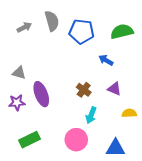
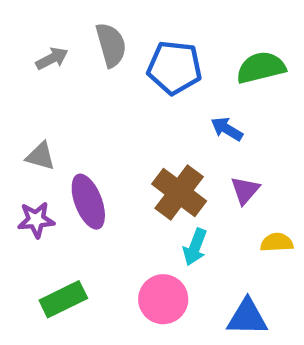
purple triangle: (114, 89) -> (245, 190), turned 48
brown cross: (84, 90) -> (179, 192), size x1.6

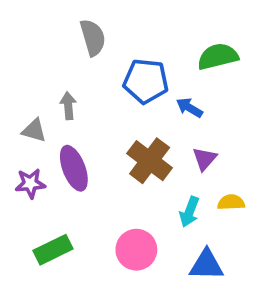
gray arrow: (52, 59) -> (68, 106), moved, turned -68
blue pentagon: (175, 68) -> (146, 81), moved
cyan arrow: (195, 247) -> (189, 212), moved

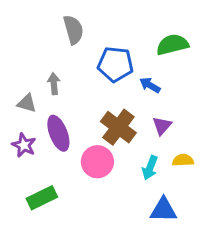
purple star: (30, 183) -> (24, 145), turned 30
pink circle: (136, 250) -> (97, 162), moved

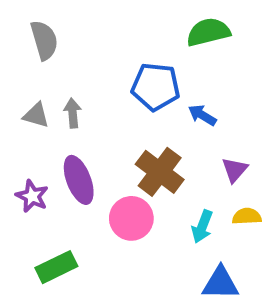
gray semicircle: (73, 30) -> (44, 40), moved
green semicircle: (172, 45) -> (208, 32), moved
gray triangle: (27, 103) -> (36, 115), moved
purple triangle: (162, 126) -> (235, 170), moved

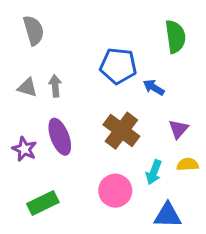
green semicircle: (208, 32) -> (175, 37), moved, turned 96
pink circle: (131, 218) -> (115, 191), moved

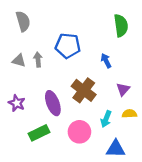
blue pentagon: (118, 66) -> (68, 46), moved
blue arrow: (154, 87) -> (106, 61), turned 32
purple ellipse: (60, 137) -> (53, 103), moved
green rectangle: (43, 203) -> (39, 133), moved

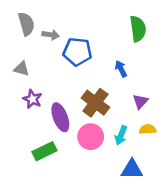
gray arrow: (38, 60) -> (51, 35), moved, turned 104
purple star: (17, 103) -> (32, 99), moved
pink circle: (79, 132) -> (91, 137), moved

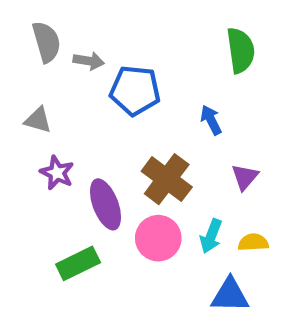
yellow semicircle: (148, 129) -> (253, 242), moved

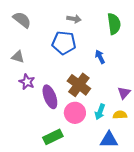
gray semicircle: (46, 42) -> (22, 20), turned -36
gray arrow: (89, 61) -> (74, 19), moved
purple triangle: (245, 177) -> (124, 93), moved
green rectangle: (78, 263) -> (53, 137), moved

